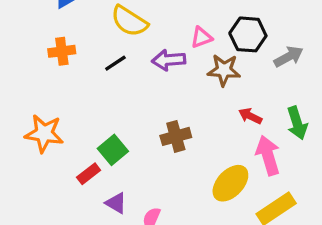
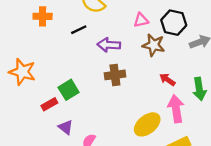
purple arrow: (169, 60) -> (109, 45), moved
brown cross: (176, 136) -> (115, 75), moved

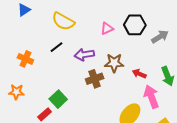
orange cross: (43, 16) -> (25, 59), moved, turned 35
brown star: (154, 45) -> (114, 63), moved
orange star: (22, 72) -> (16, 92), size x0.7

